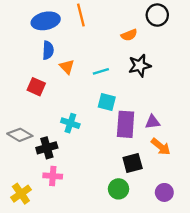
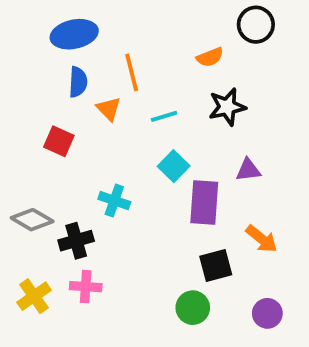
orange line: (81, 15) -> (132, 72), moved
cyan square: (107, 102) -> (174, 166), turned 30
purple triangle: (153, 122) -> (248, 170), moved
yellow cross: (21, 194) -> (34, 296), moved

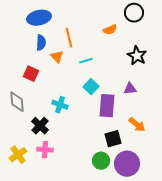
black star: (227, 107) -> (137, 56), moved, turned -30
gray diamond: (32, 220) -> (17, 102), moved, turned 55
black cross: (76, 241) -> (40, 126), turned -30
purple circle: (267, 313) -> (127, 164), moved, size x1.6

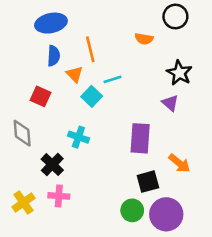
orange semicircle: (110, 30) -> (144, 39), turned 32
cyan square: (91, 87) -> (92, 96), moved
purple triangle: (130, 89) -> (170, 103), moved, turned 48

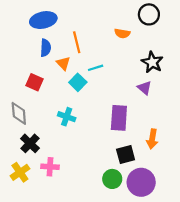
orange arrow: (179, 163) -> (152, 139), turned 60
black cross: (52, 165) -> (30, 143), moved

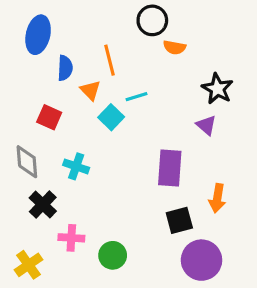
black circle: (149, 14) -> (152, 20), moved
blue ellipse: (43, 20) -> (38, 35), moved, turned -65
cyan cross: (67, 117) -> (76, 166), moved
yellow cross: (20, 172) -> (29, 265), moved
green circle: (112, 179) -> (113, 255), moved

